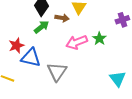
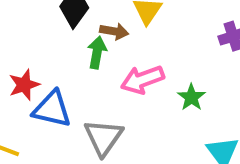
green arrow: (41, 27) -> (97, 52), moved, turned -42
green star: (99, 39) -> (191, 97), moved

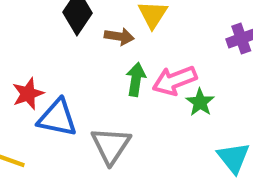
green arrow: (97, 52) -> (136, 79), moved
pink arrow: (142, 80) -> (174, 81), moved

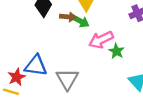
green arrow: (136, 79) -> (80, 21), moved, turned 114
red star: (28, 94) -> (17, 77), moved

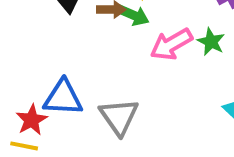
green star: (116, 51) -> (211, 42), moved

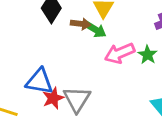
red star: (32, 120) -> (53, 98), moved

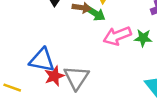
green star: (148, 55) -> (143, 38), turned -30

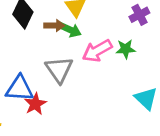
gray triangle: (76, 78) -> (59, 70), moved

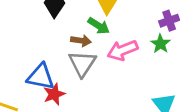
brown arrow: (54, 26) -> (81, 41), moved
green star: (126, 49) -> (160, 44), moved, turned 30

